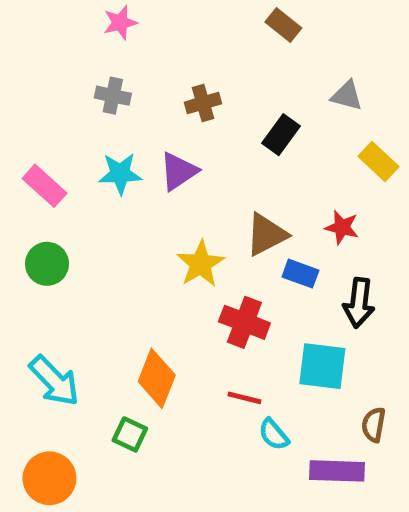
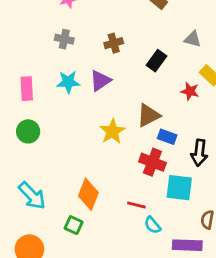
pink rectangle: (45, 186) -> (27, 89), turned 45
red star: (342, 227) -> (190, 91), moved
red cross: (244, 322) -> (152, 162), moved

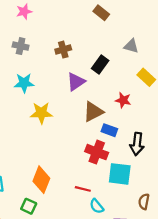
purple triangle: (100, 81) -> (76, 82), moved
red star: (190, 91) -> (123, 100), moved
yellow star: (112, 131) -> (41, 113), moved, turned 30

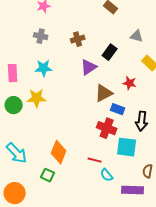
yellow star: (41, 113) -> (37, 98), moved

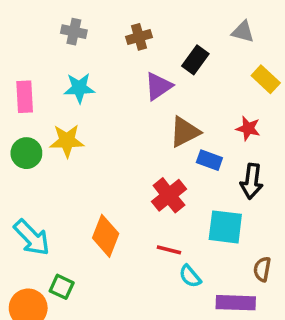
red star: (130, 83) -> (248, 128), moved
red cross: (107, 128) -> (169, 195), moved, turned 30
green square: (48, 175) -> (62, 287), moved

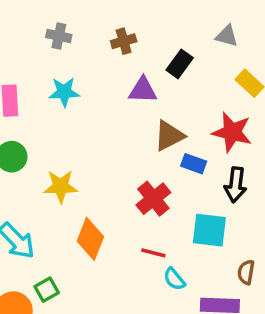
purple triangle: (158, 86) -> (143, 90), turned 36
red star: (248, 128) -> (232, 132), size x1.6
yellow star: (67, 141) -> (61, 186), moved
green square: (62, 287) -> (47, 290), turned 35

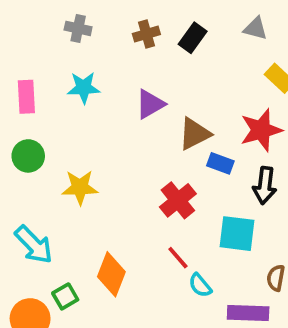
black rectangle: (180, 64) -> (193, 38), moved
purple triangle: (143, 90) -> (150, 104), moved, turned -32
red star: (232, 132) -> (261, 130), turned -30
orange diamond: (90, 239) -> (111, 274), moved
red line: (153, 253) -> (178, 258), turned 35

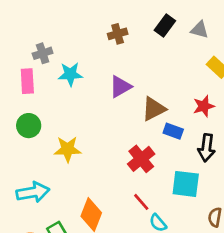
gray cross: (78, 28) -> (43, 53), moved, turned -30
black rectangle: (193, 38) -> (165, 26), moved
red star: (261, 130) -> (204, 106), size x0.7
cyan arrow: (34, 245) -> (33, 192), turned -56

